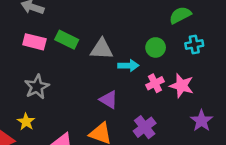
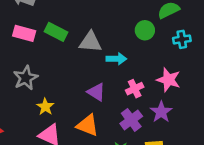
green circle: (156, 47) -> (145, 30), moved
pink cross: (155, 83) -> (135, 89), moved
purple star: (202, 121) -> (161, 112), moved
yellow star: (26, 122) -> (45, 107), moved

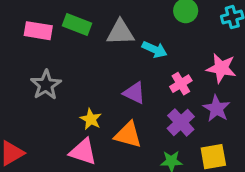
cyan arrow: (116, 59) -> (155, 49), turned 30
yellow star: (45, 107) -> (91, 119), moved

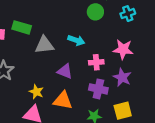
gray triangle: (120, 32) -> (44, 45), moved
pink cross: (181, 84) -> (96, 62), turned 32
purple cross: (181, 122) -> (98, 89), turned -30

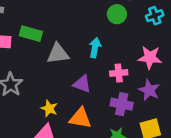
cyan arrow: (76, 40) -> (95, 48), turned -98

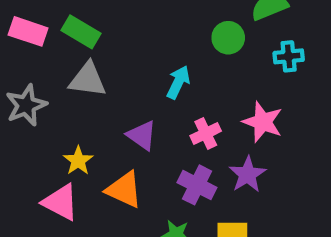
gray triangle: (58, 54) -> (88, 80), moved
pink cross: (119, 73) -> (206, 133), turned -35

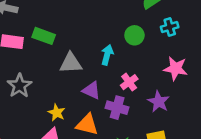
green circle: (228, 38) -> (134, 35), moved
gray triangle: (88, 80) -> (71, 63), moved
pink star: (263, 122) -> (176, 69), moved
purple cross: (197, 185) -> (117, 108), moved

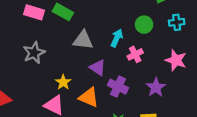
pink cross: (129, 82) -> (135, 54), moved

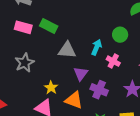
pink cross: (135, 54) -> (113, 61), turned -32
purple triangle: (98, 68) -> (81, 74), turned 35

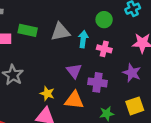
gray triangle: (67, 50) -> (60, 32), moved

